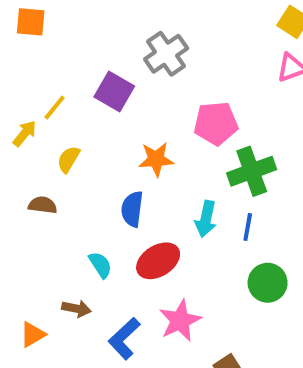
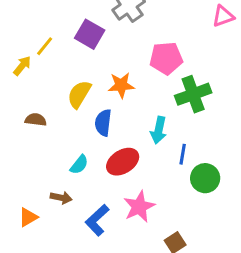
yellow semicircle: (68, 159) -> (79, 94), moved, size x1.4
blue line: (248, 227) -> (183, 154), moved
cyan semicircle: (100, 265) -> (79, 165), turned 72

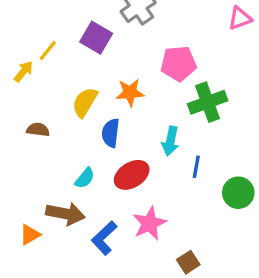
green circle: (205, 178) -> (238, 193), moved
brown arrow: (61, 198) -> (65, 214), size x1.6

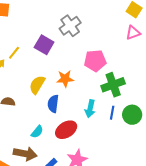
blue line: (196, 167) -> (112, 113), moved
green circle: (238, 193) -> (132, 115), moved

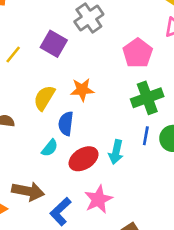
pink pentagon: (95, 61) -> (138, 53), moved, turned -30
cyan arrow: (90, 109) -> (116, 152), moved
cyan semicircle: (37, 132) -> (50, 148), moved

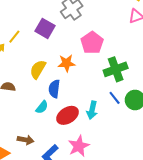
pink pentagon: (138, 53) -> (92, 43), moved
blue line: (146, 136) -> (115, 98), turned -48
brown arrow: (28, 191) -> (26, 140), size x0.7

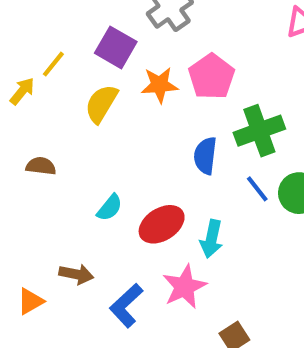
orange star: (66, 63) -> (160, 85), moved
yellow semicircle: (38, 69) -> (101, 104), moved
blue semicircle: (54, 89) -> (205, 156), moved
cyan arrow: (92, 110) -> (212, 239), moved

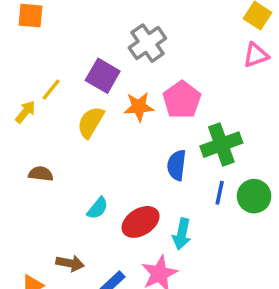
blue line: (257, 189) -> (220, 193), turned 50

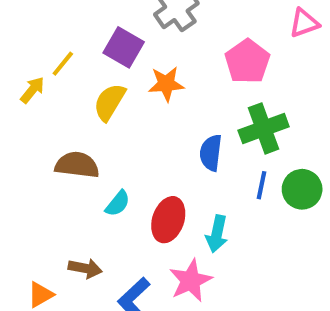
pink pentagon: (182, 100) -> (247, 62), moved
brown semicircle: (41, 174) -> (77, 165), moved, size x1.5
red ellipse: (141, 222) -> (168, 220), turned -39

